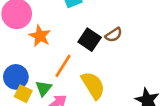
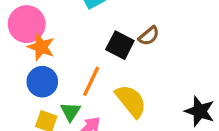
orange star: (40, 36) -> (41, 47), moved
blue circle: (16, 77) -> (42, 82), moved

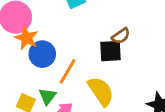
black square: (120, 45) -> (110, 51), moved, turned -35
blue circle: (42, 82) -> (42, 54), moved

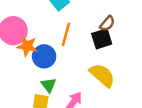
orange line: (68, 71) -> (66, 34), moved
green triangle: (47, 96) -> (49, 85), moved

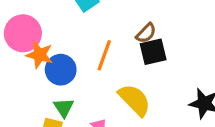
orange line: (66, 34) -> (104, 55), moved
black square: (102, 39) -> (153, 52), moved

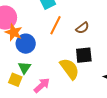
black square: (153, 52) -> (84, 55), moved
orange line: (104, 55) -> (56, 25), moved

